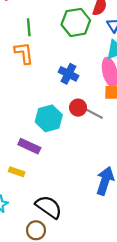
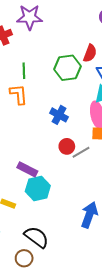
gray line: (94, 113) -> (81, 152), turned -60
cyan hexagon: (49, 118) -> (38, 188), moved
purple rectangle: (29, 146) -> (27, 169), moved

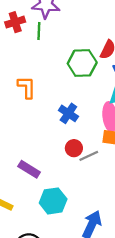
green line: (24, 71) -> (39, 31), moved
cyan hexagon: (38, 188) -> (53, 201), moved

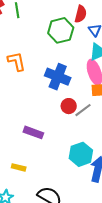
blue cross: (68, 113) -> (58, 77), size x1.4
cyan hexagon: (53, 201) -> (81, 154), moved

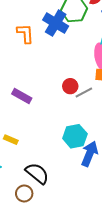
blue cross: (58, 77) -> (56, 23), moved
purple rectangle: (33, 132) -> (22, 96), moved

